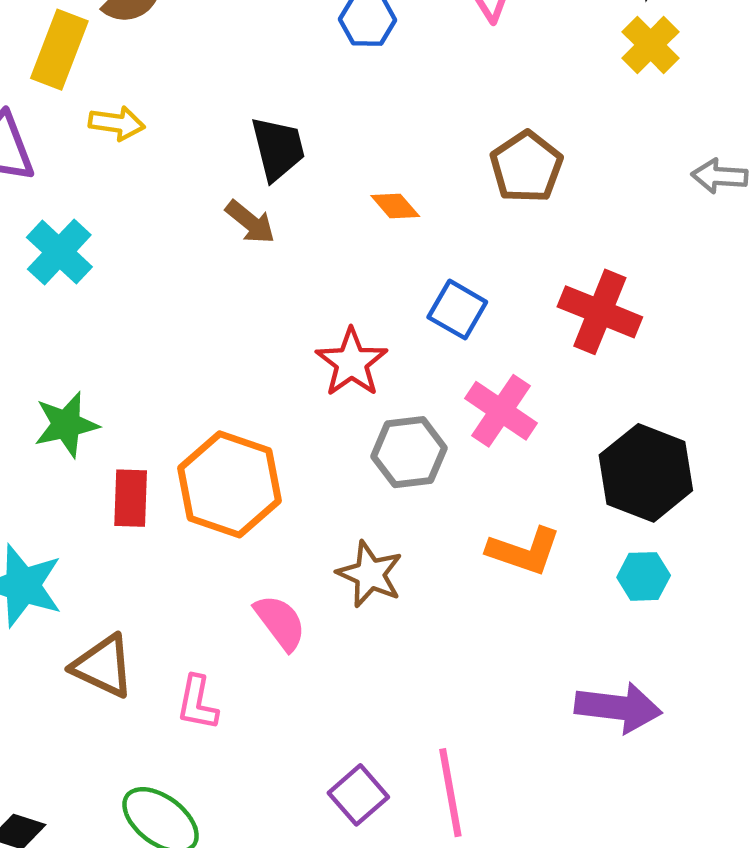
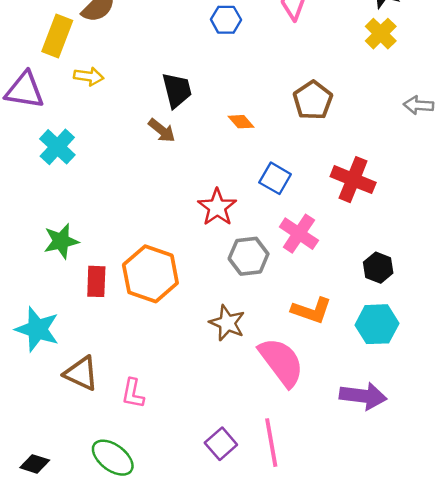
black hexagon: (646, 473) -> (378, 268), size x0.6
cyan hexagon: (644, 576) -> (377, 324), size x1.5
pink semicircle: (280, 622) -> (281, 362), moved, size x1.6

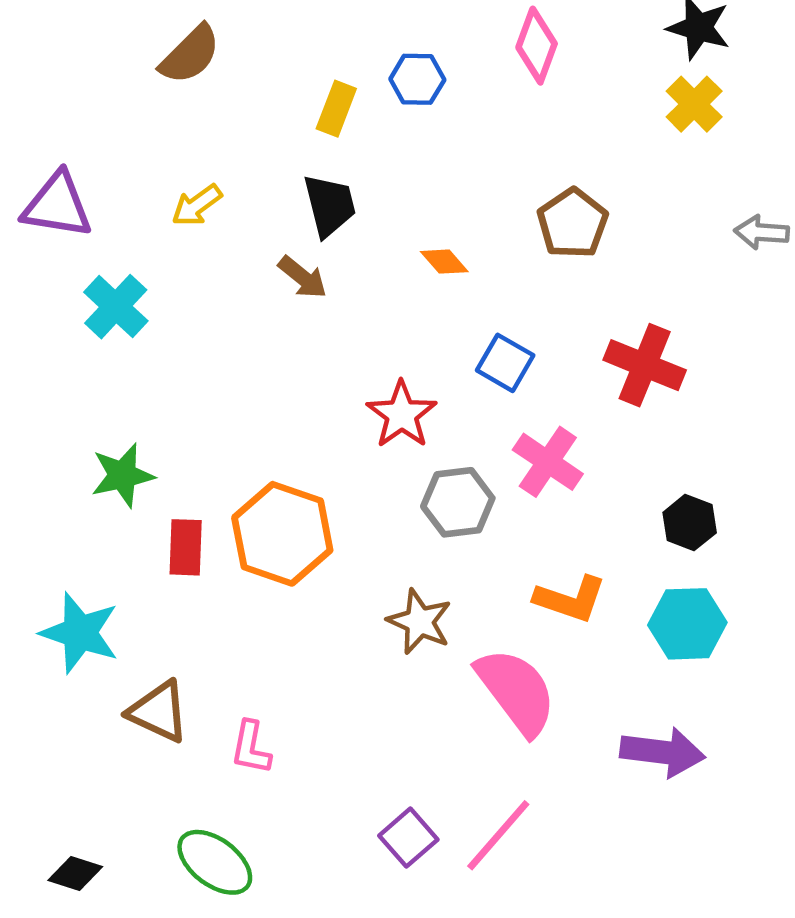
yellow rectangle: (57, 36) -> (336, 109), moved, size x0.7
yellow arrow: (89, 76) -> (197, 205), moved, turned 136
pink line: (271, 443) -> (498, 835), turned 51

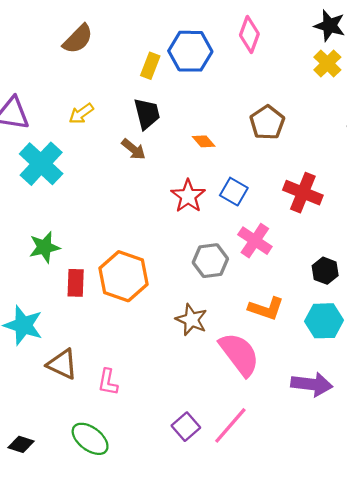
blue hexagon: (417, 79) -> (190, 51), size x1.6
cyan cross: (116, 307) -> (41, 164), size x1.4
red star: (402, 415) -> (188, 196), moved

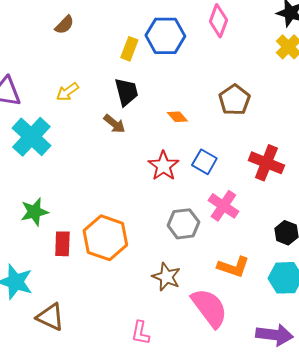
brown semicircle: (78, 39) -> (64, 25), size x0.7
pink L-shape: (108, 382) -> (140, 333), moved

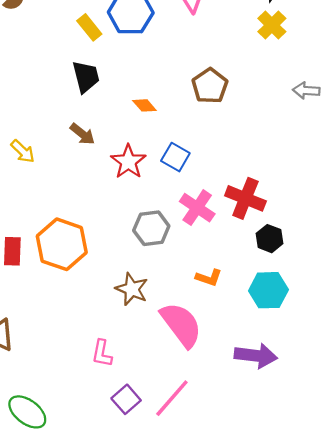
yellow rectangle: (129, 49) -> (89, 27), turned -60
yellow arrow: (67, 92) -> (23, 151), moved, turned -100
brown arrow: (114, 124) -> (82, 134), moved
red cross: (266, 163) -> (245, 198), moved
orange L-shape: (233, 267) -> (209, 278), size x0.7

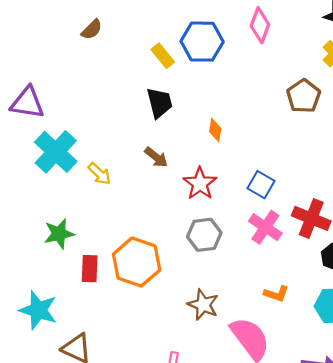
brown pentagon: (210, 86) -> (304, 96), moved
orange diamond: (144, 105) -> (215, 130), turned 50
blue square: (175, 157) -> (261, 185), moved
gray hexagon: (151, 228) -> (204, 235), moved

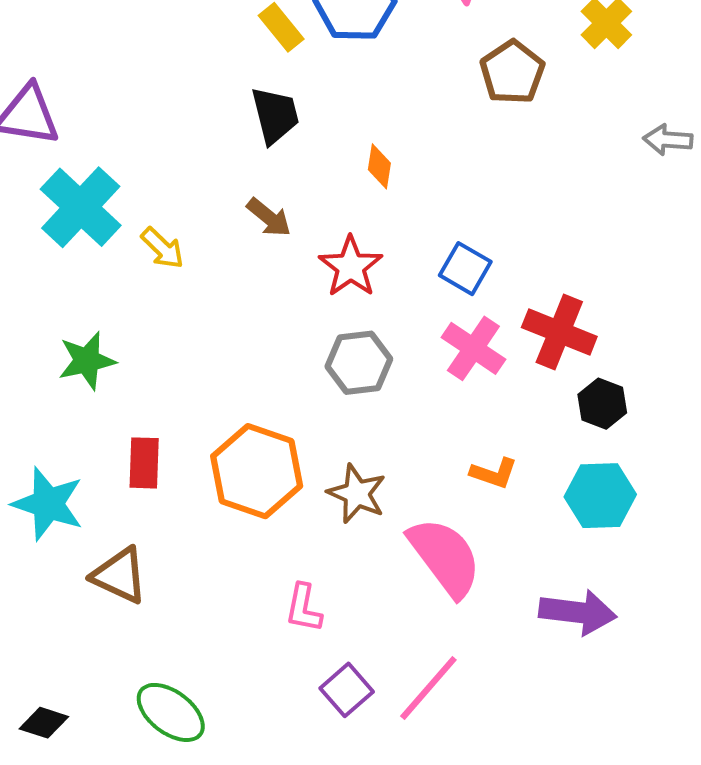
brown pentagon: (304, 96) -> (512, 72), moved
orange hexagon: (137, 262) -> (257, 471), moved
red rectangle: (90, 269) -> (144, 463), moved

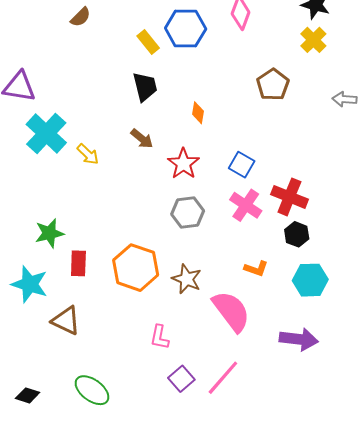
brown pentagon: (512, 72) -> (273, 85), moved
green star: (87, 361) -> (49, 233), moved
black hexagon: (602, 404) -> (297, 234), moved

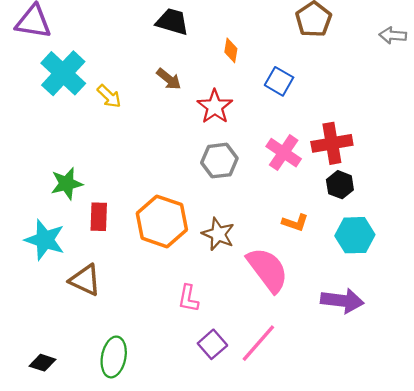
black trapezoid: (145, 87) -> (172, 22), turned -60
blue square: (242, 165) -> (279, 81), moved
red cross: (289, 197) -> (332, 143), turned -32
green ellipse: (92, 390) -> (114, 357), turned 64

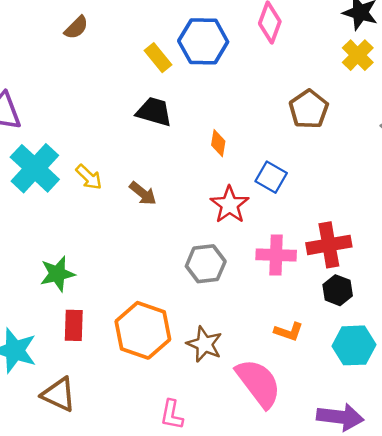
brown arrow: (169, 79) -> (143, 193), moved
yellow arrow: (109, 96) -> (89, 177), moved
red star: (215, 107) -> (230, 205), moved
pink cross: (284, 153) -> (276, 255), turned -32
green star: (67, 184) -> (57, 274), moved

